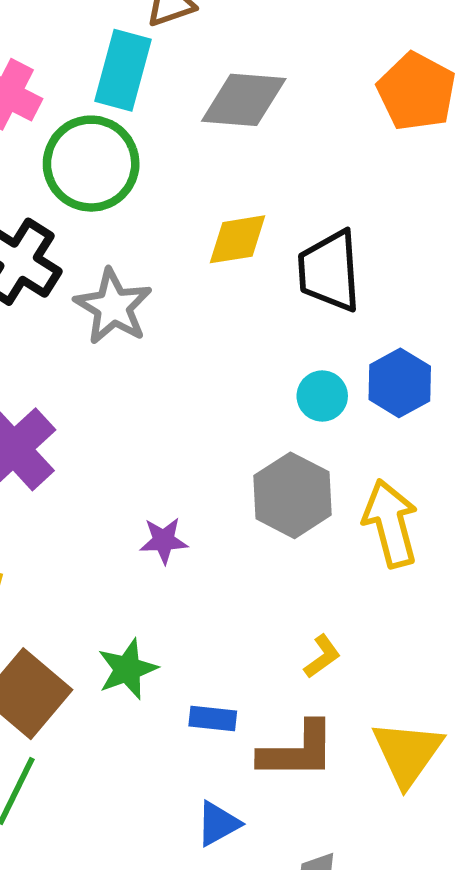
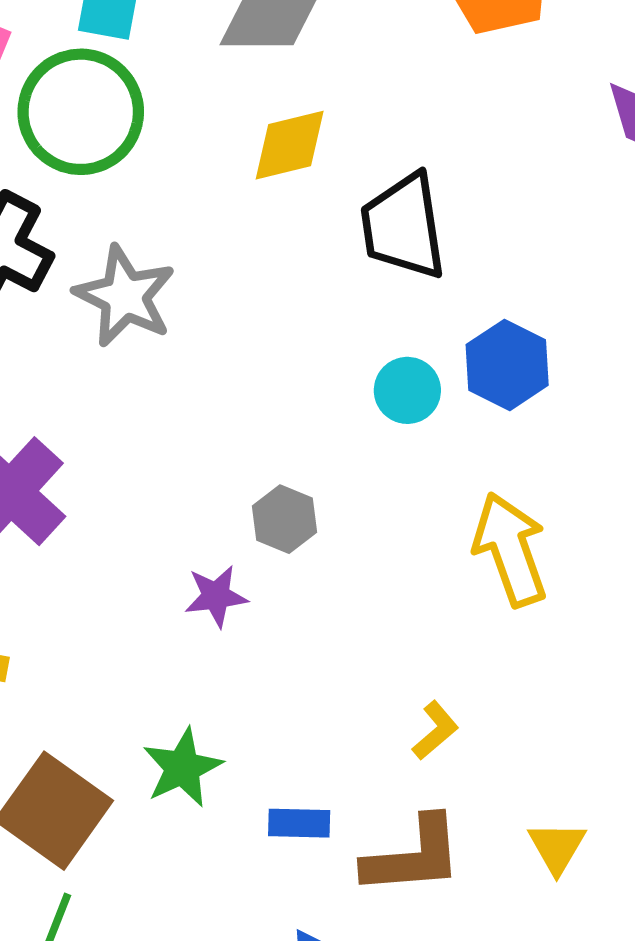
yellow diamond: (238, 239) -> (290, 145), moved
gray hexagon: (293, 495) -> (284, 519), moved, size x0.6
yellow triangle: (407, 753) -> (557, 847), size x0.6

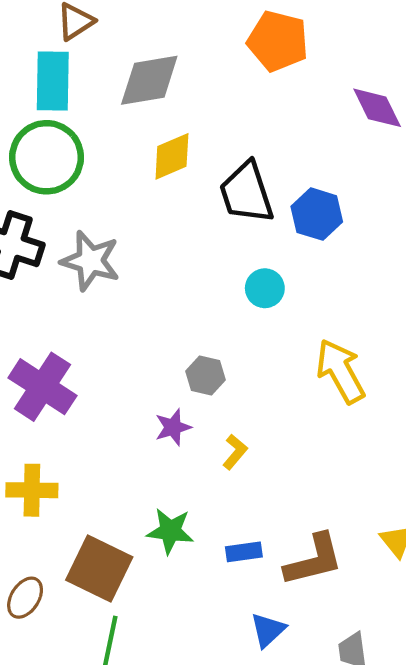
blue hexagon: (507, 365) -> (317, 214), moved
yellow L-shape: (435, 730) -> (235, 452), moved
green star: (182, 768) -> (170, 531), turned -30

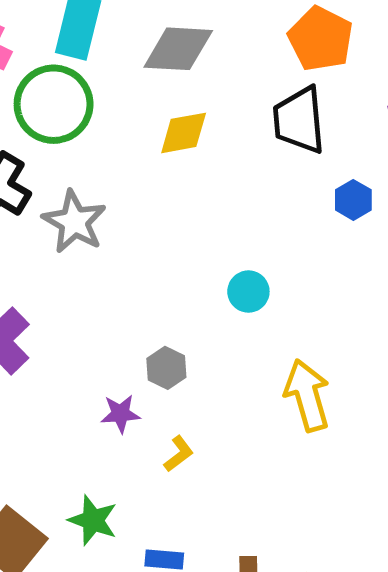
black trapezoid: (246, 193) -> (299, 120), moved
blue hexagon: (317, 214) -> (353, 200), moved, size x0.7

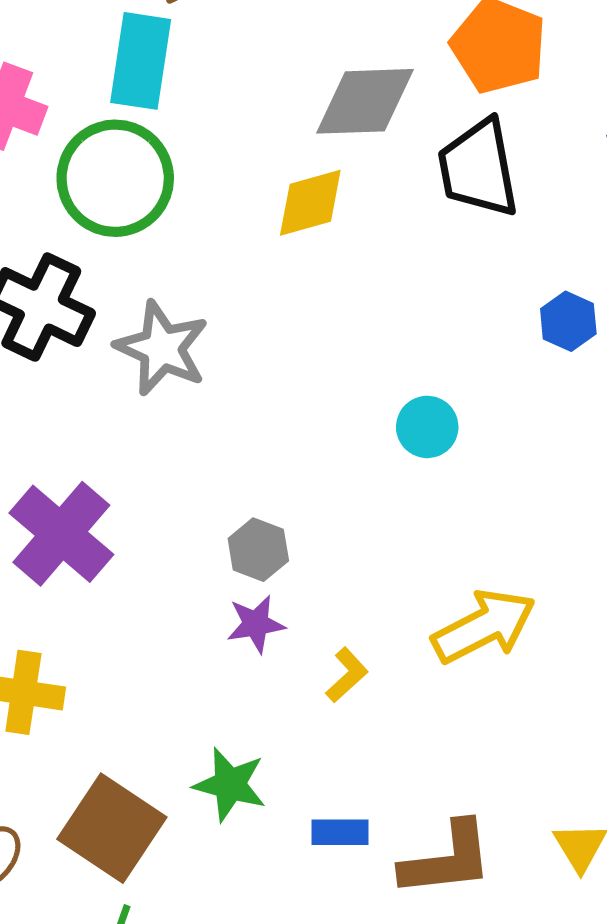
gray diamond: (178, 49) -> (365, 101), moved
blue hexagon: (353, 200) -> (568, 321), moved
gray hexagon: (166, 368) -> (258, 550), moved
yellow arrow: (307, 395) -> (484, 626), moved, turned 84

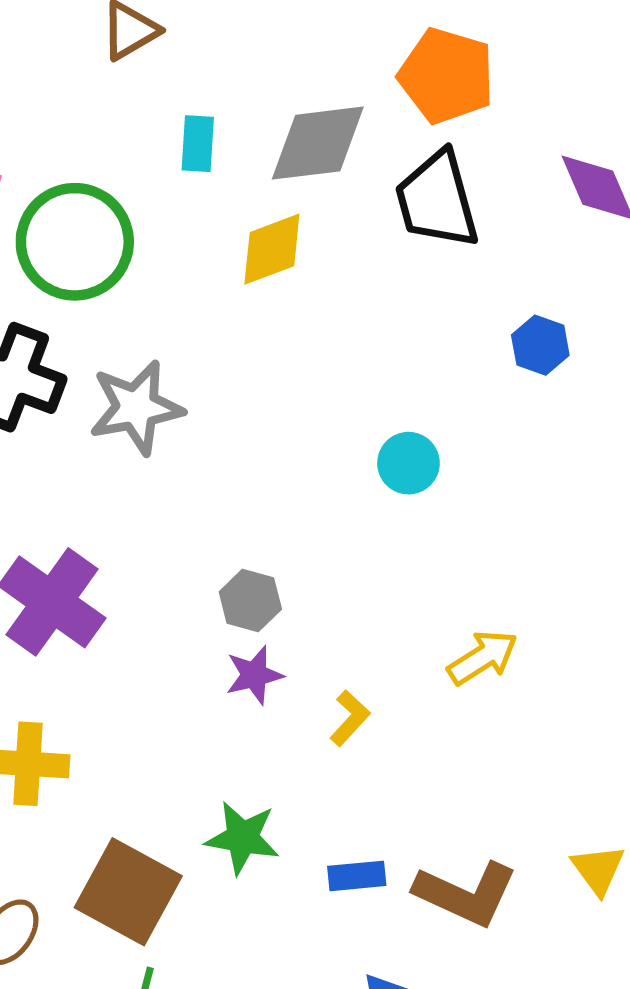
cyan rectangle: (141, 61) -> (198, 144), moved, size x0.6
gray star: (162, 348) -> (136, 408), turned -30
yellow arrow: (484, 626) -> (483, 657), size x0.7
brown L-shape: (447, 859) -> (466, 894), turned 36

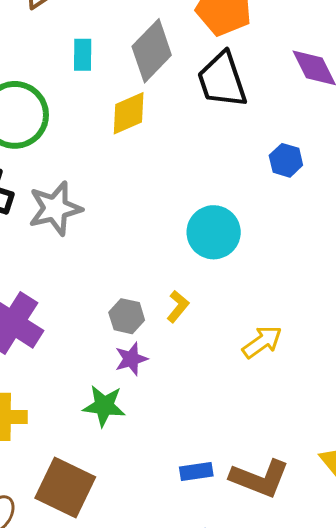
gray diamond: (318, 143) -> (152, 51), turned -36
cyan circle: (408, 463) -> (214, 232), size x1.5
yellow L-shape: (350, 718) -> (178, 306), moved
green star: (242, 838) -> (104, 406), moved

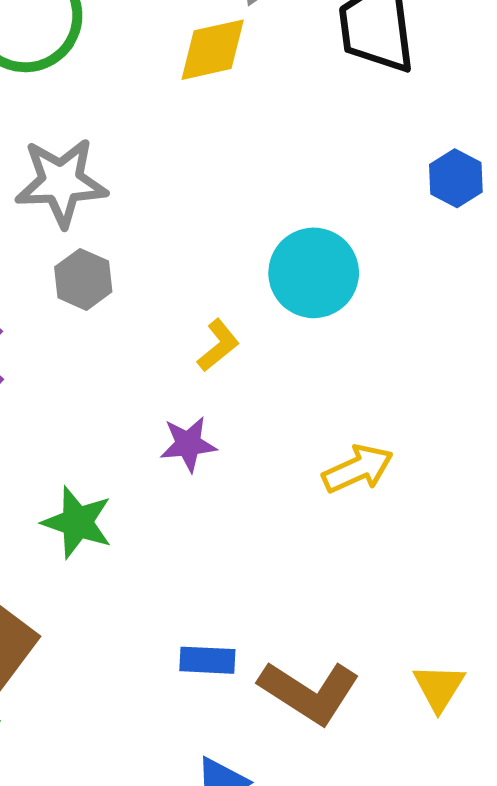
yellow L-shape: (178, 306) -> (218, 345), moved
gray hexagon: (127, 316) -> (83, 279), moved
purple star: (131, 359) -> (188, 444), moved

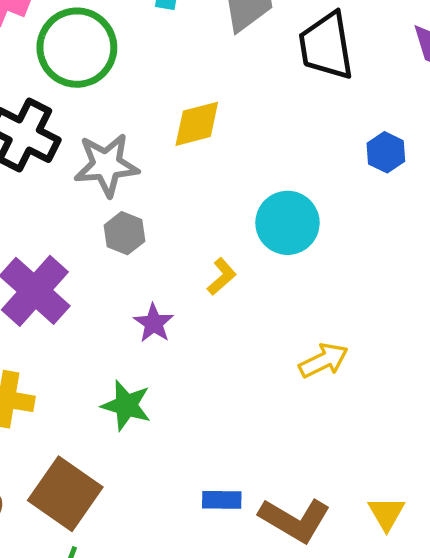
yellow diamond: (213, 50) -> (197, 124), moved
purple star: (188, 444) -> (154, 323), moved, turned -30

